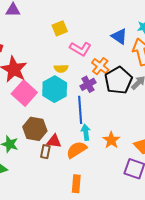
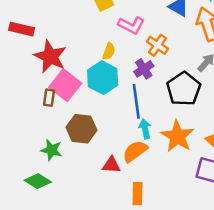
yellow semicircle: (61, 68) -> (109, 51), turned -64
black pentagon: (118, 80) -> (184, 89), moved
orange star: (111, 140) -> (177, 136), size x1.5
red triangle: (54, 141) -> (111, 165), moved
brown rectangle: (45, 152) -> (49, 98), moved

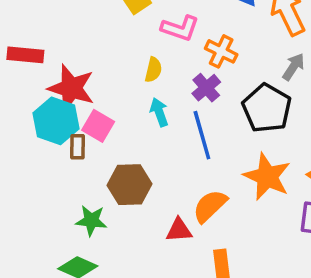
cyan hexagon: (103, 78) -> (56, 121), moved
pink square: (65, 85) -> (98, 126), size x0.7
cyan arrow: (145, 129) -> (159, 112), moved

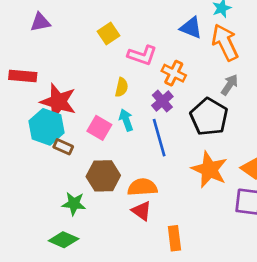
pink square: (98, 126) -> (99, 128), moved
brown rectangle: (77, 147) -> (63, 147), turned -66
orange semicircle: (210, 206) -> (142, 187), moved, turned 40
red triangle: (179, 230) -> (142, 211), turned 40

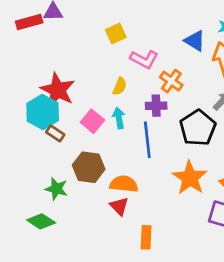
red rectangle: (23, 76) -> (29, 22), moved, turned -30
purple cross: (162, 101) -> (156, 106), turned 30

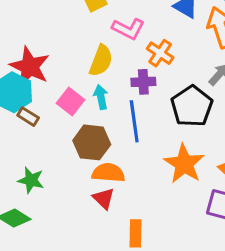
yellow semicircle: (120, 86) -> (101, 61), size x1.5
brown hexagon: (89, 167) -> (92, 142), moved

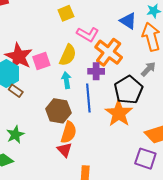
orange cross: (160, 53) -> (109, 52), size x1.5
pink square: (71, 101) -> (41, 61), moved, turned 30
orange star: (184, 164) -> (119, 113), moved
orange semicircle: (108, 173) -> (69, 132), turned 100
green star: (31, 180) -> (15, 135), turned 30

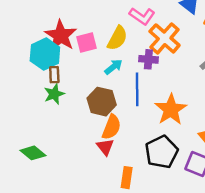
cyan arrow: (66, 80) -> (114, 67), turned 56
black pentagon: (128, 90) -> (162, 152), moved
brown rectangle: (16, 91) -> (54, 75), turned 48
green star: (15, 135) -> (54, 94), moved

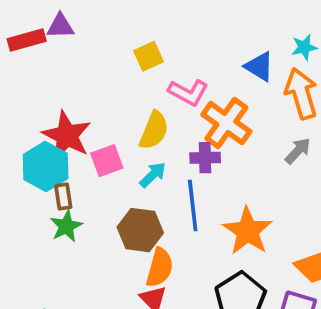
pink square: (86, 43) -> (107, 161), moved

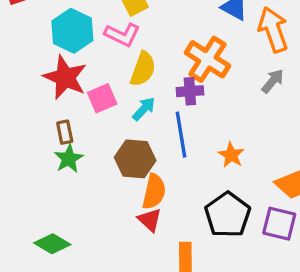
pink L-shape: (188, 92) -> (122, 35), moved
cyan hexagon: (46, 166) -> (72, 31), moved
orange star: (248, 231) -> (231, 155), size x0.6

